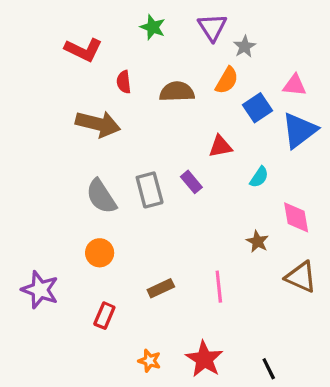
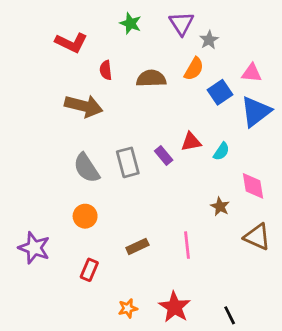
red triangle: (220, 146) -> (191, 142), moved
orange star: (150, 361) -> (128, 308), turned -30

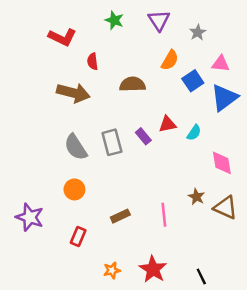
gray star: (209, 40) -> (198, 32), moved
brown semicircle: (151, 78) -> (132, 84), moved
brown star: (220, 207) -> (196, 197), moved

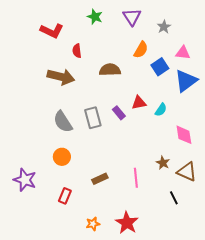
black line: (201, 276) -> (174, 198), moved

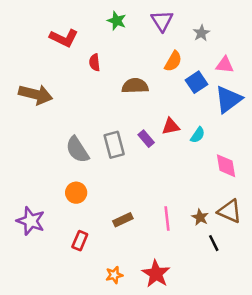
brown arrow: (61, 77) -> (36, 94), moved
brown star: (163, 163) -> (200, 217), moved

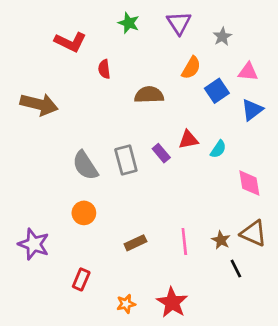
blue triangle: (228, 99) -> (252, 110), size x0.7
red rectangle: (80, 241) -> (81, 279), moved

